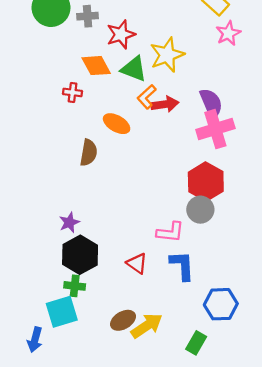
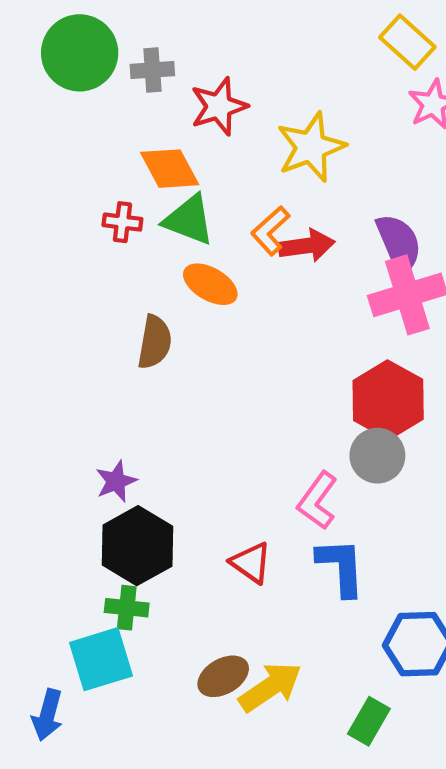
green triangle: (134, 69) -> (189, 220), moved
pink L-shape: (170, 232) -> (317, 501), turned 120

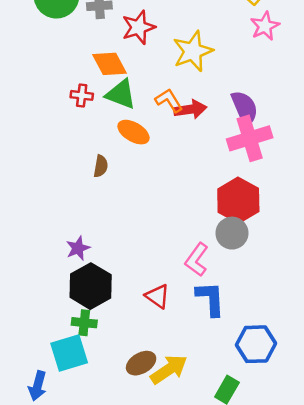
orange L-shape: (270, 231) -> (169, 101), turned 100
brown semicircle: (155, 342) -> (101, 166), size x0.7

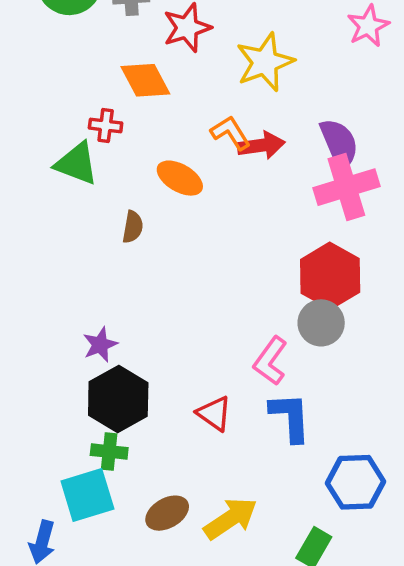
green triangle: (121, 94) -> (77, 164), moved
brown ellipse: (141, 363) -> (167, 513), moved

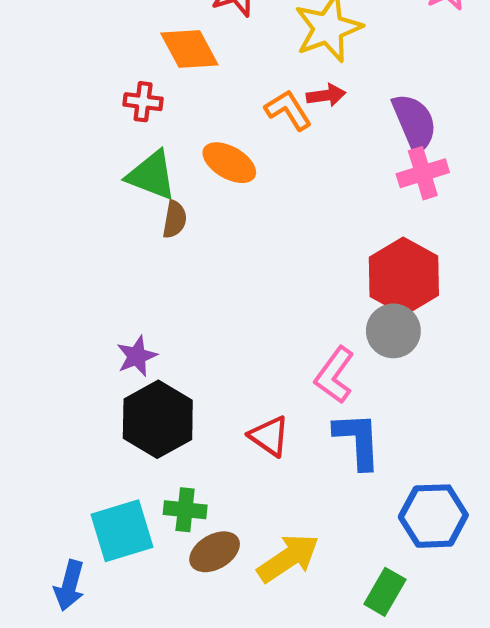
red arrow: (261, 145) -> (326, 95), moved, size x0.7
green triangle: (77, 164) -> (151, 175), moved
pink cross: (346, 187) -> (423, 173), size x0.7
green cross: (109, 451) -> (185, 510), moved

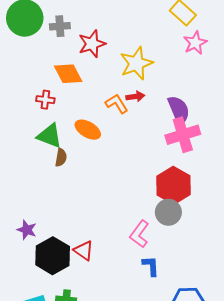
pink cross: (423, 173) -> (183, 135), size x1.4
purple star: (137, 356) -> (27, 230), moved, turned -30
red triangle: (269, 436) -> (84, 250), moved
blue L-shape: (358, 440) -> (151, 266), size x0.7

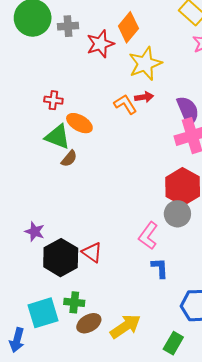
orange diamond: (68, 74) -> (128, 27), moved, turned 68
orange ellipse: (88, 130) -> (79, 123), moved
brown semicircle: (61, 157) -> (69, 159), turned 30

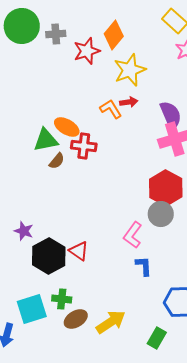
red cross: (53, 100) -> (84, 146), moved, size x1.4
green triangle: (58, 137) -> (46, 140), turned -32

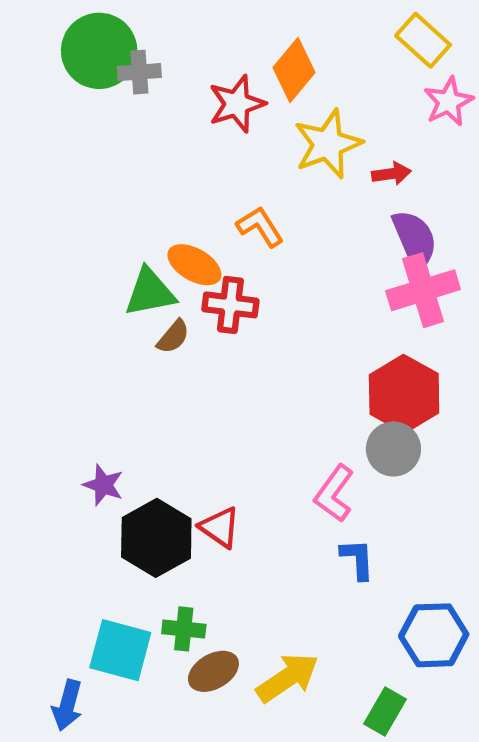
gray cross: (56, 34) -> (139, 72), moved
red arrow: (129, 102) -> (391, 174), moved
orange L-shape: (111, 109) -> (260, 227), moved
cyan square: (32, 309) -> (120, 650), turned 32

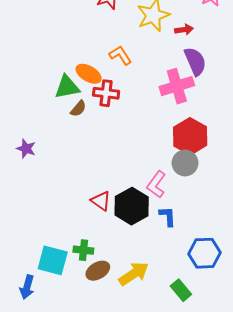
pink cross: (423, 290) -> (177, 86), moved
purple star: (103, 485) -> (26, 149), moved
black hexagon: (156, 538) -> (132, 206), moved
green rectangle: (385, 712) -> (181, 290), turned -70

